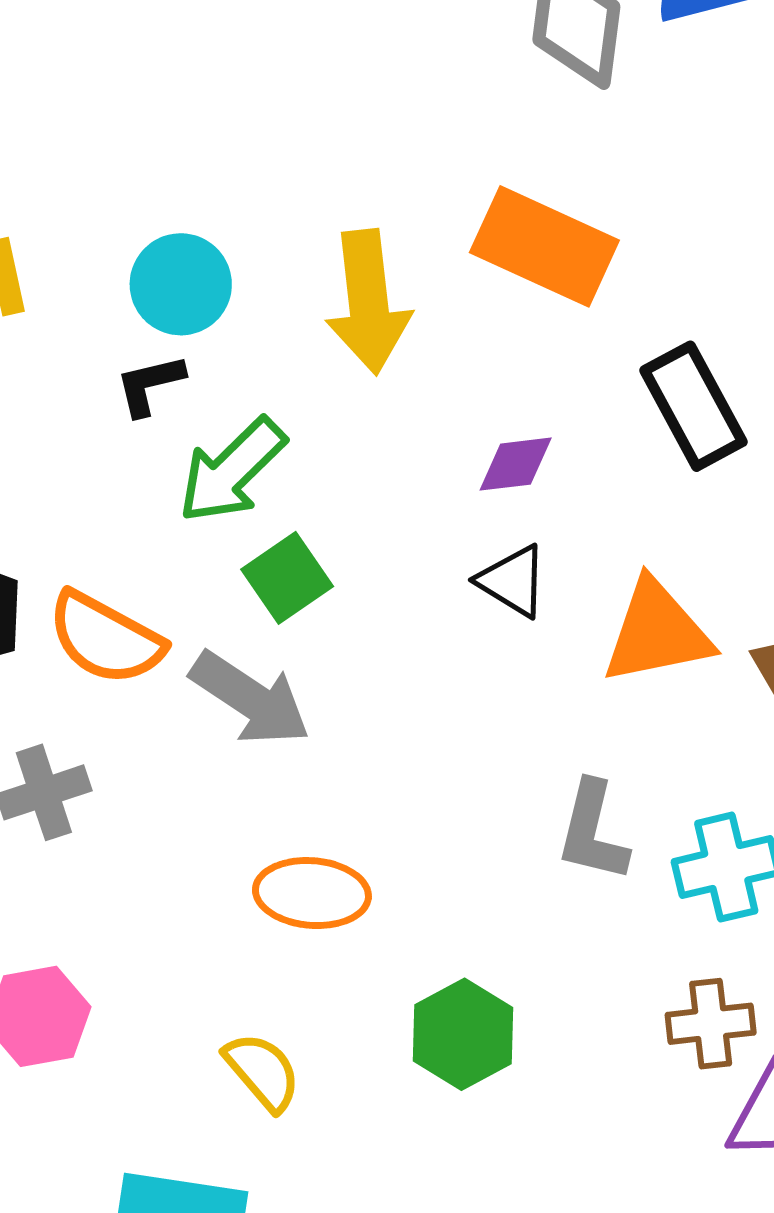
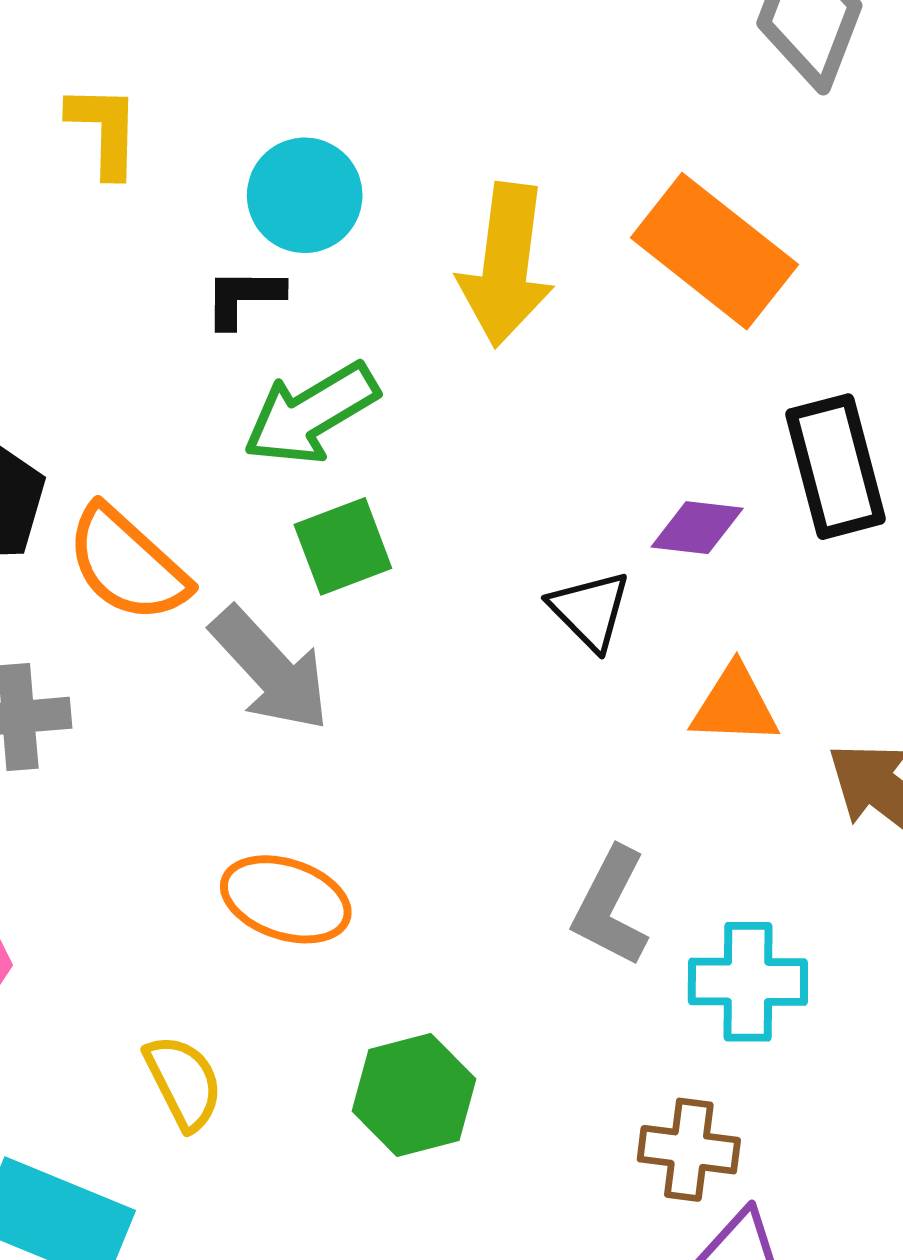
purple diamond: (516, 464) -> (697, 528), moved
orange triangle: (657, 632) -> (735, 705), size x0.7

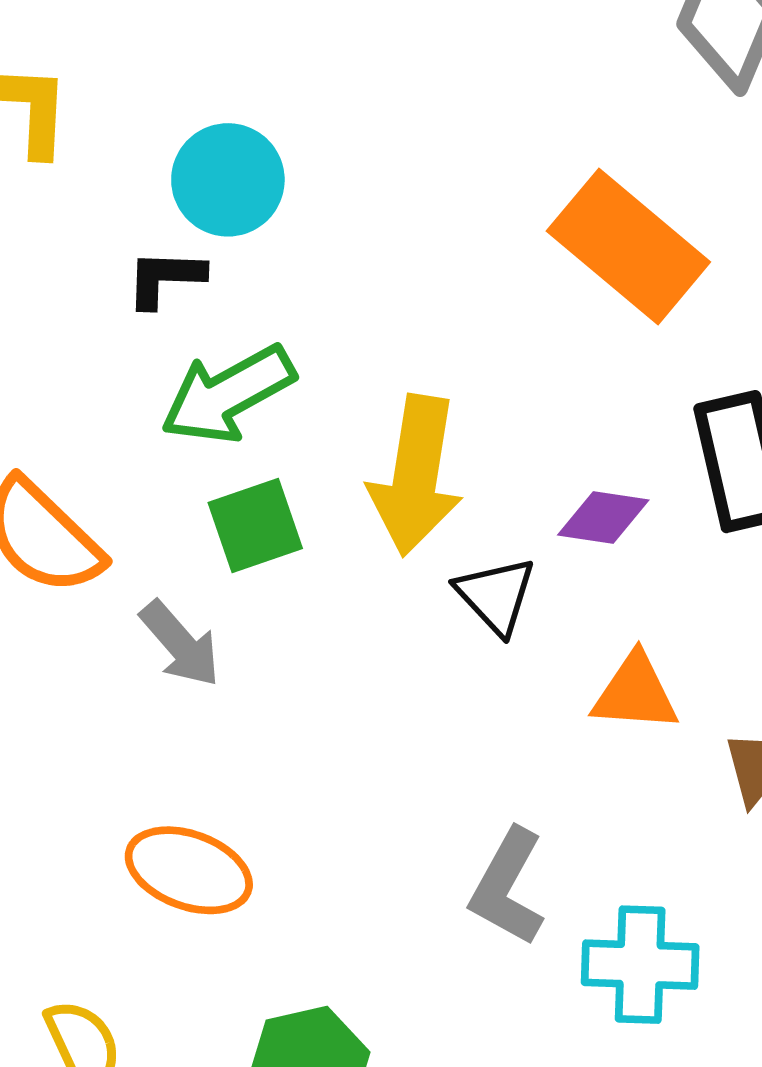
yellow arrow: (506, 265) -> (416, 475), moved
gray arrow: (270, 669) -> (180, 644), size x0.7

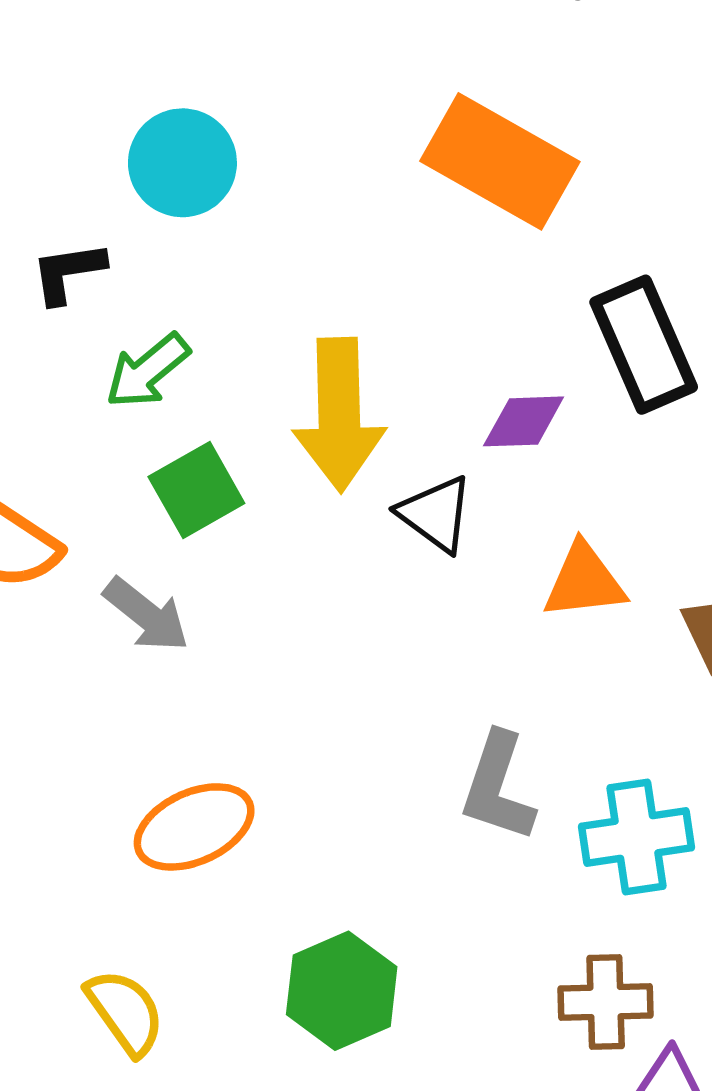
cyan circle: (228, 180) -> (182, 163), moved
green arrow: (228, 394) -> (148, 371), size x0.7
orange ellipse: (189, 870) -> (194, 827), turned -34

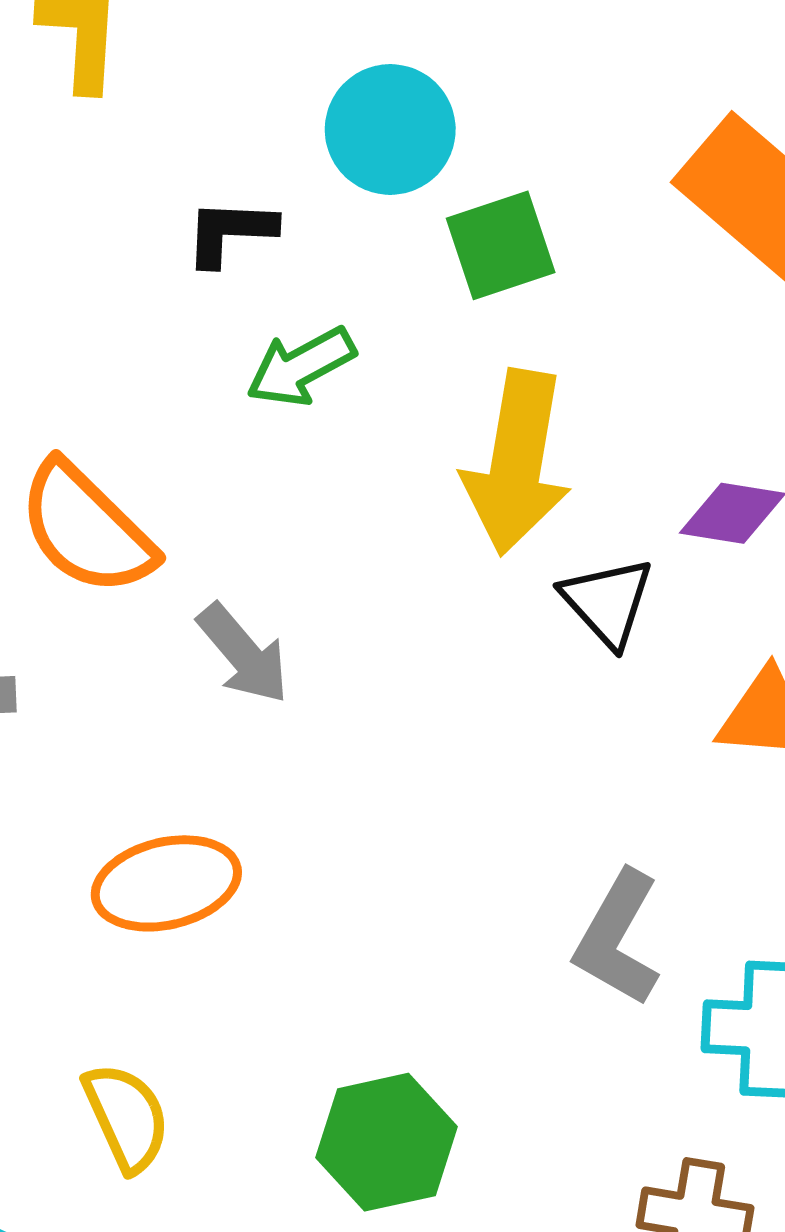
green square: (196, 490) -> (501, 245), moved
orange ellipse: (194, 827) -> (166, 883), moved

